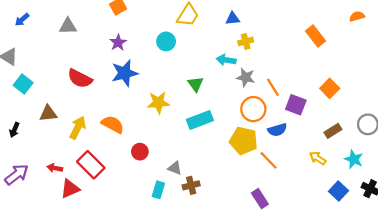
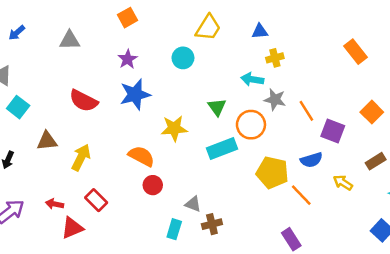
orange circle: (253, 109) -> (251, 125), moved
orange semicircle: (113, 124) -> (141, 156), moved
yellow arrow: (318, 158) -> (343, 183), moved
red rectangle: (91, 165) -> (96, 200), size x0.7

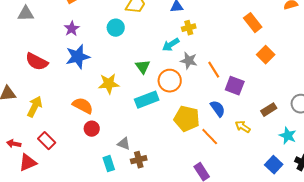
cyan arrow: (252, 79) -> (171, 45), turned -42
orange square: (372, 112) -> (266, 55), moved
blue semicircle: (311, 160) -> (218, 109), turned -108
cyan rectangle: (174, 229) -> (109, 164), turned -35

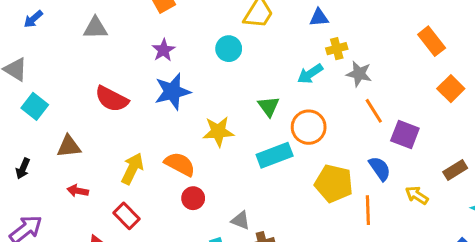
gray star: (189, 61) -> (359, 74), moved
yellow arrow: (35, 107) -> (132, 169), moved
orange line: (210, 137) -> (368, 210), turned 42
red arrow: (14, 144) -> (78, 191), moved

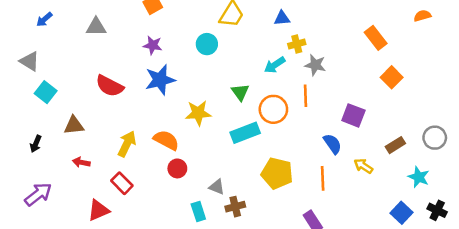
purple star: (164, 50) -> (153, 45), turned -30
orange line: (374, 111) -> (305, 96), moved, turned 30
yellow pentagon: (334, 183) -> (277, 173), moved

